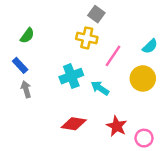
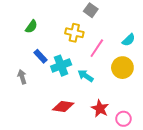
gray square: (96, 14) -> (91, 10), moved
green semicircle: (27, 36) -> (31, 27), moved
blue rectangle: (20, 65) -> (41, 56), moved

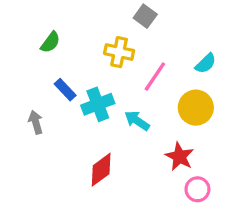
red diamond: (63, 106) -> (101, 170), turned -45
red star: (100, 109) -> (179, 157), moved

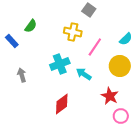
blue rectangle: (65, 90) -> (12, 41), moved

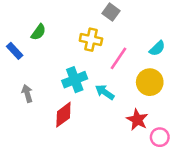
red diamond: (62, 104) -> (63, 115), moved
pink circle: (121, 116) -> (160, 137), moved

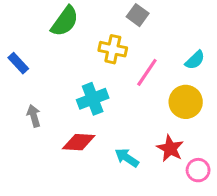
green semicircle: (38, 32) -> (65, 21), moved, size x1.5
cyan arrow: (105, 92) -> (127, 158), moved
red diamond: (63, 115) -> (79, 142), turned 40

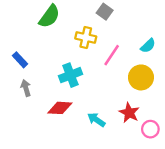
blue rectangle: (18, 63) -> (20, 60), moved

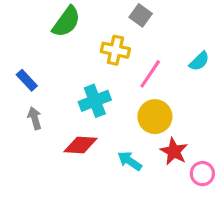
yellow circle: (141, 77) -> (155, 117), moved

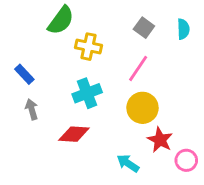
gray square: (141, 15) -> (144, 28), moved
yellow cross: (115, 50) -> (89, 47), moved
cyan semicircle: (199, 61) -> (183, 29), moved, turned -48
cyan arrow: (130, 161) -> (128, 163), moved

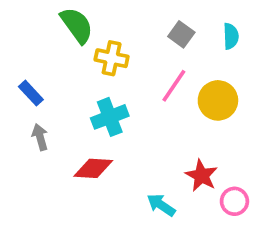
green semicircle: (61, 20) -> (77, 25), turned -72
yellow circle: (142, 108) -> (218, 100), moved

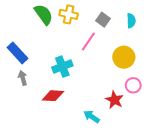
yellow cross: (112, 58) -> (69, 14), moved
pink line: (174, 86) -> (88, 42), moved
blue rectangle: (31, 93) -> (18, 53), size x1.5
pink circle: (234, 201) -> (133, 85), moved

